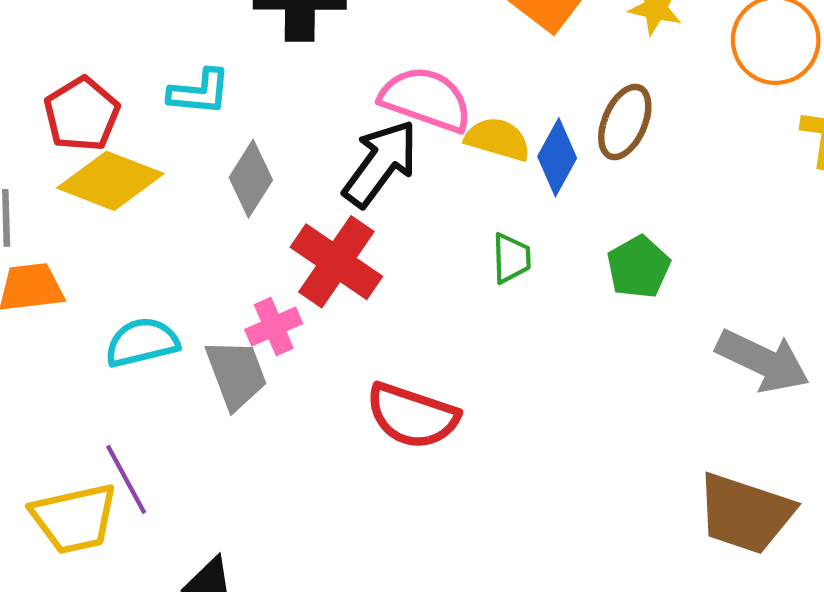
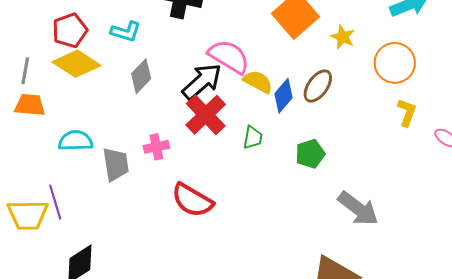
red cross: (336, 262) -> (206, 115), moved
pink cross: (274, 327) -> (156, 147), moved

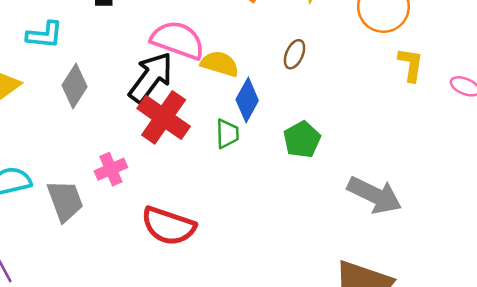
brown ellipse: (318, 86) -> (294, 54), size x0.7
blue diamond: (283, 96) -> (247, 100), moved

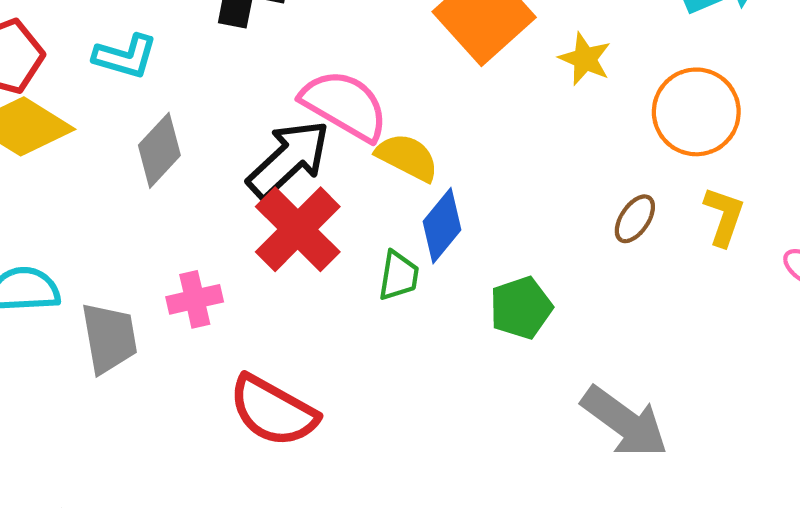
brown ellipse: (294, 54) -> (635, 219), moved

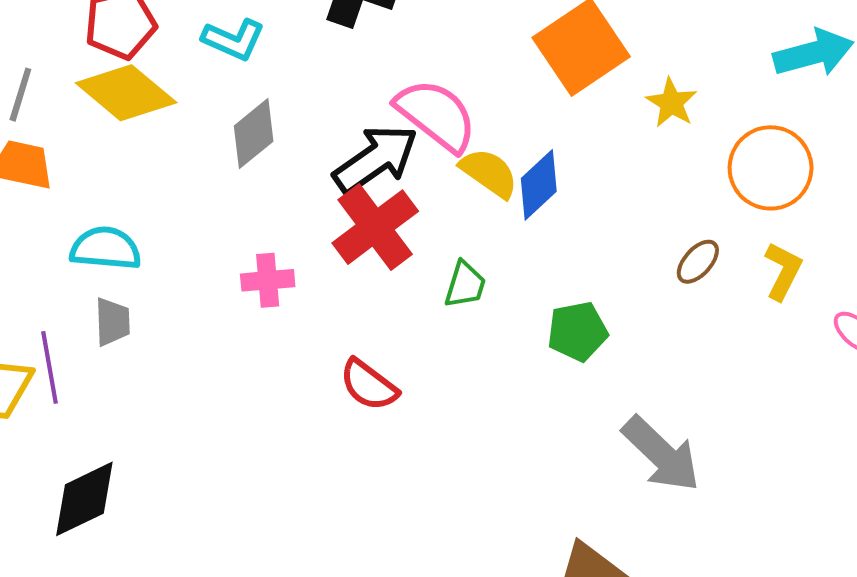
blue diamond: (442, 226) -> (539, 185), moved
gray trapezoid: (109, 338) -> (112, 322), moved, size x0.7
red semicircle: (273, 411) -> (369, 385), moved, size x0.7

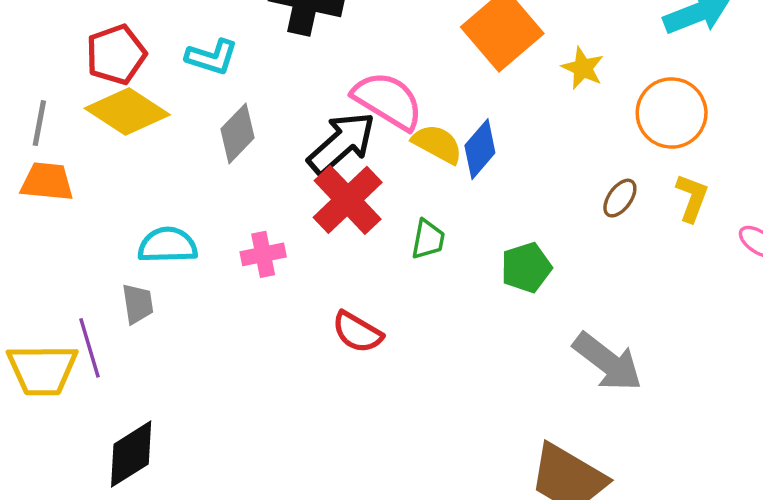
cyan semicircle: (106, 248) -> (168, 245), moved

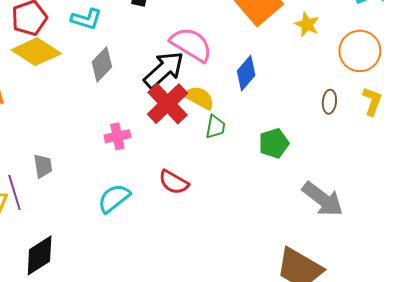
yellow semicircle: (437, 144) -> (199, 98), moved
brown ellipse: (620, 198) -> (329, 102), turned -30
cyan semicircle: (168, 245) -> (114, 198), moved, turned -36

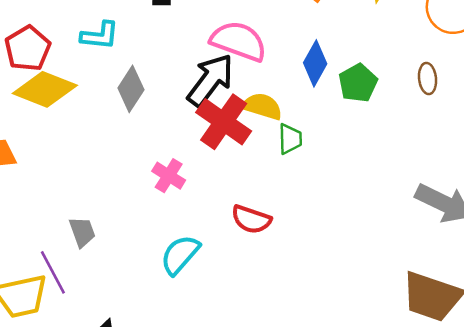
pink cross: (117, 136) -> (169, 176), turned -35
green pentagon: (274, 143) -> (358, 83), moved

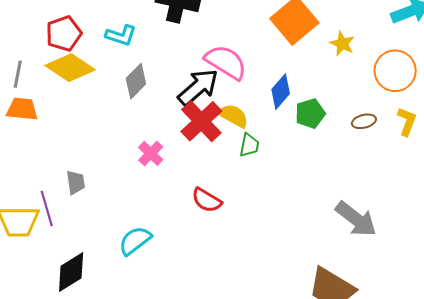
brown ellipse: (428, 78) -> (364, 121), turned 70
cyan semicircle: (180, 255) -> (135, 241), moved

